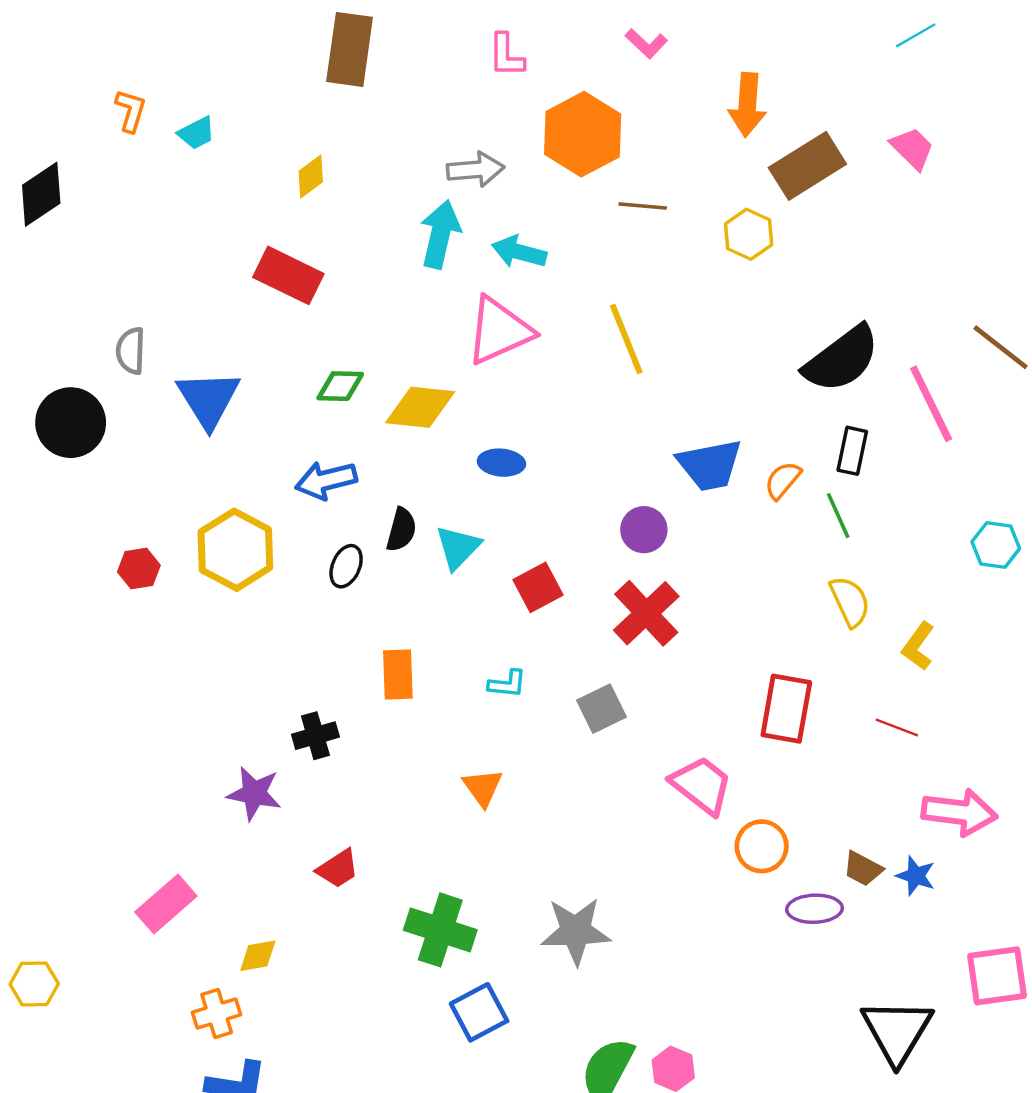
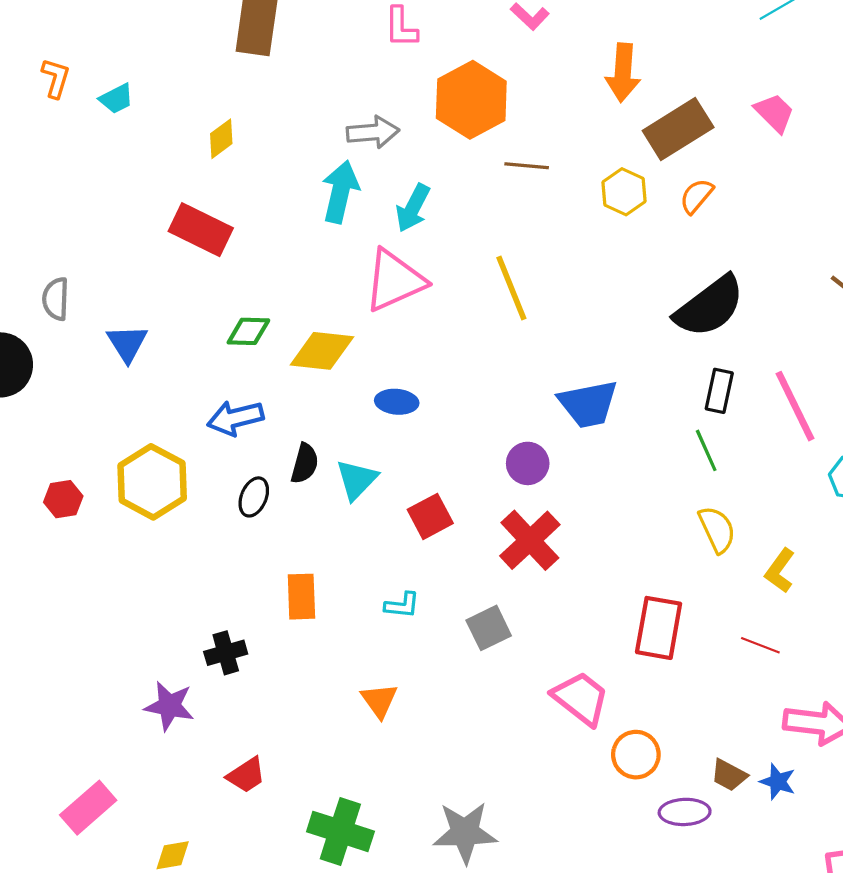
cyan arrow: (519, 252) -> (413, 208), turned -78
blue triangle: (208, 399) -> (127, 343), size x0.7
pink line: (931, 404) -> (795, 406), moved
orange semicircle: (783, 480) -> (696, 196), moved

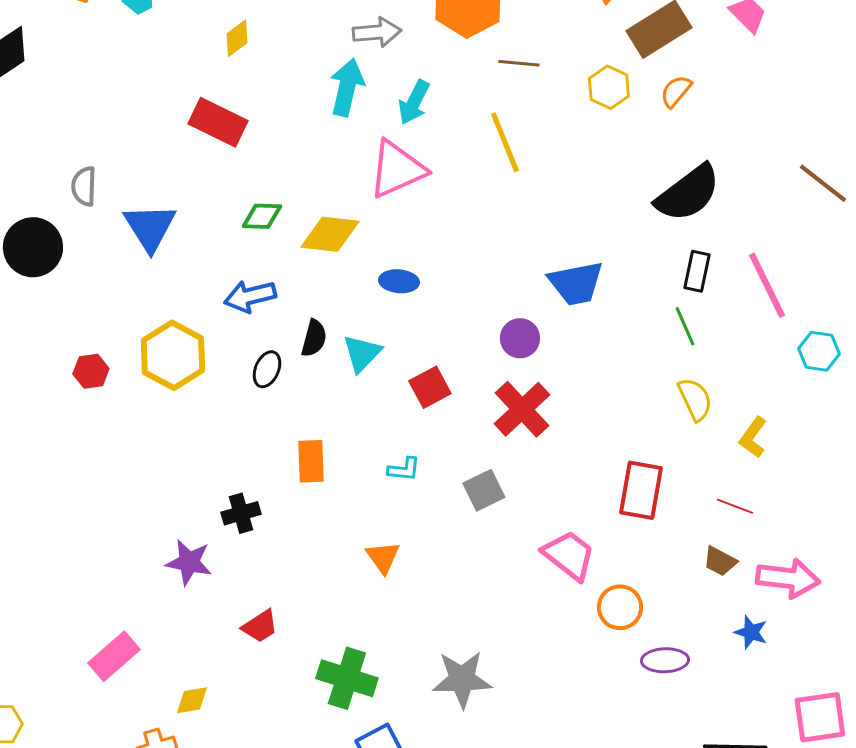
yellow line: (511, 288) -> (505, 142), moved
blue triangle: (127, 343) -> (150, 227), size x1.4
brown trapezoid: (729, 775) -> (720, 561), moved

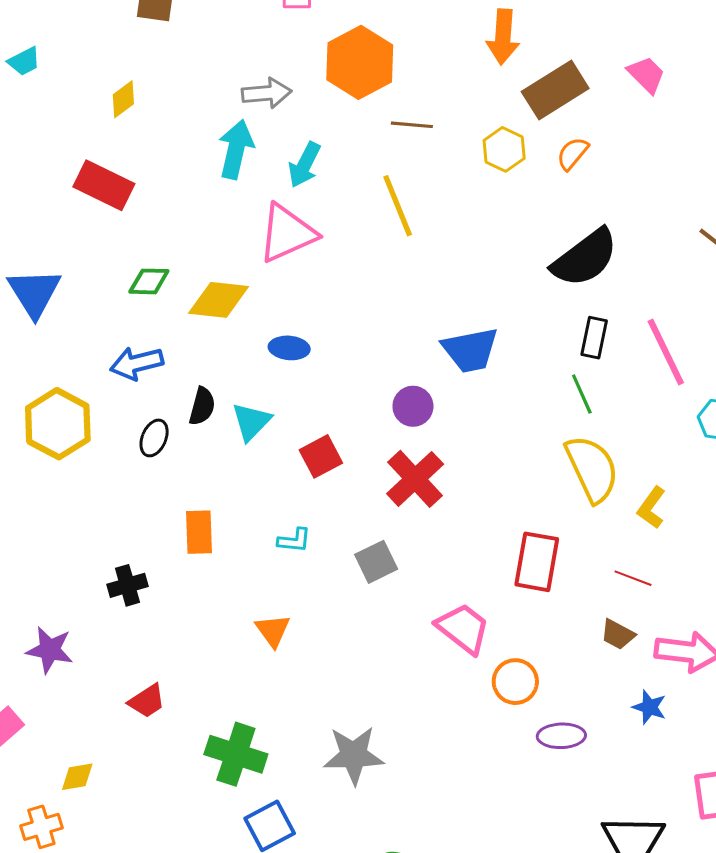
yellow semicircle: (695, 399) -> (592, 469), size x1.5
purple star: (189, 562) -> (50, 650), moved

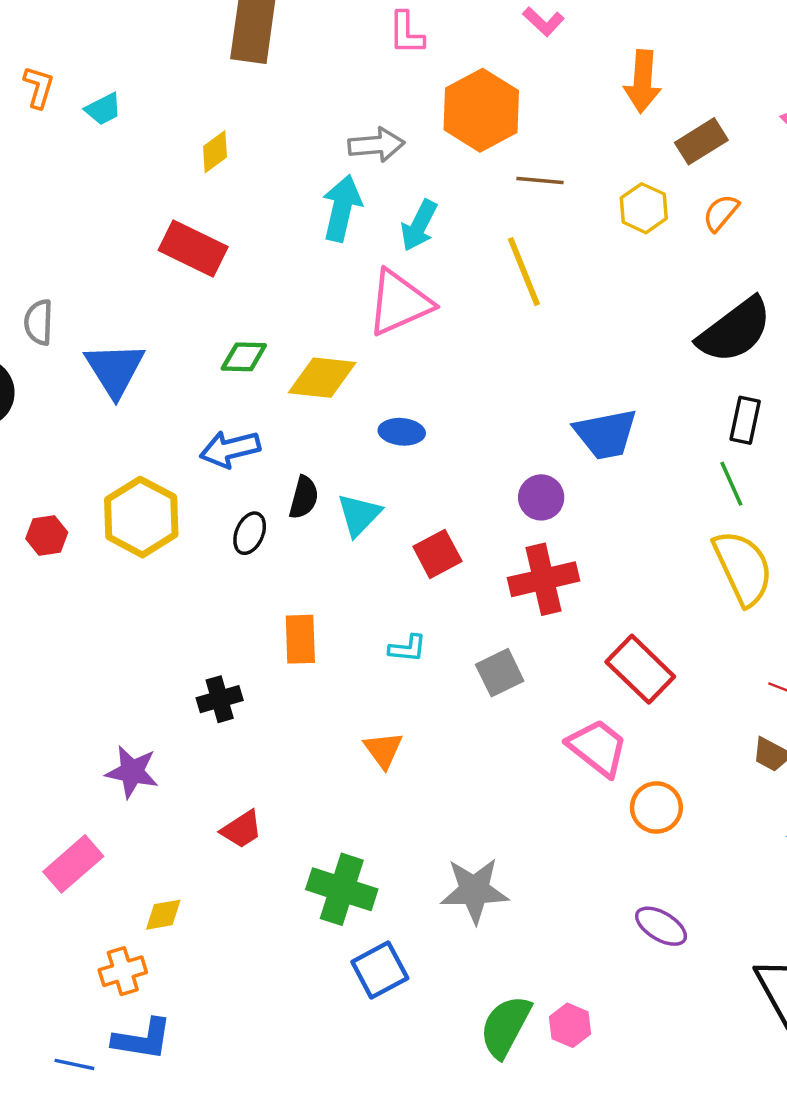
brown rectangle: (555, 90) -> (701, 141), size x0.7
red cross: (415, 479) -> (543, 579), turned 30
red rectangle: (537, 562) -> (640, 669), moved, turned -56
purple ellipse: (561, 736) -> (661, 926), moved, turned 33

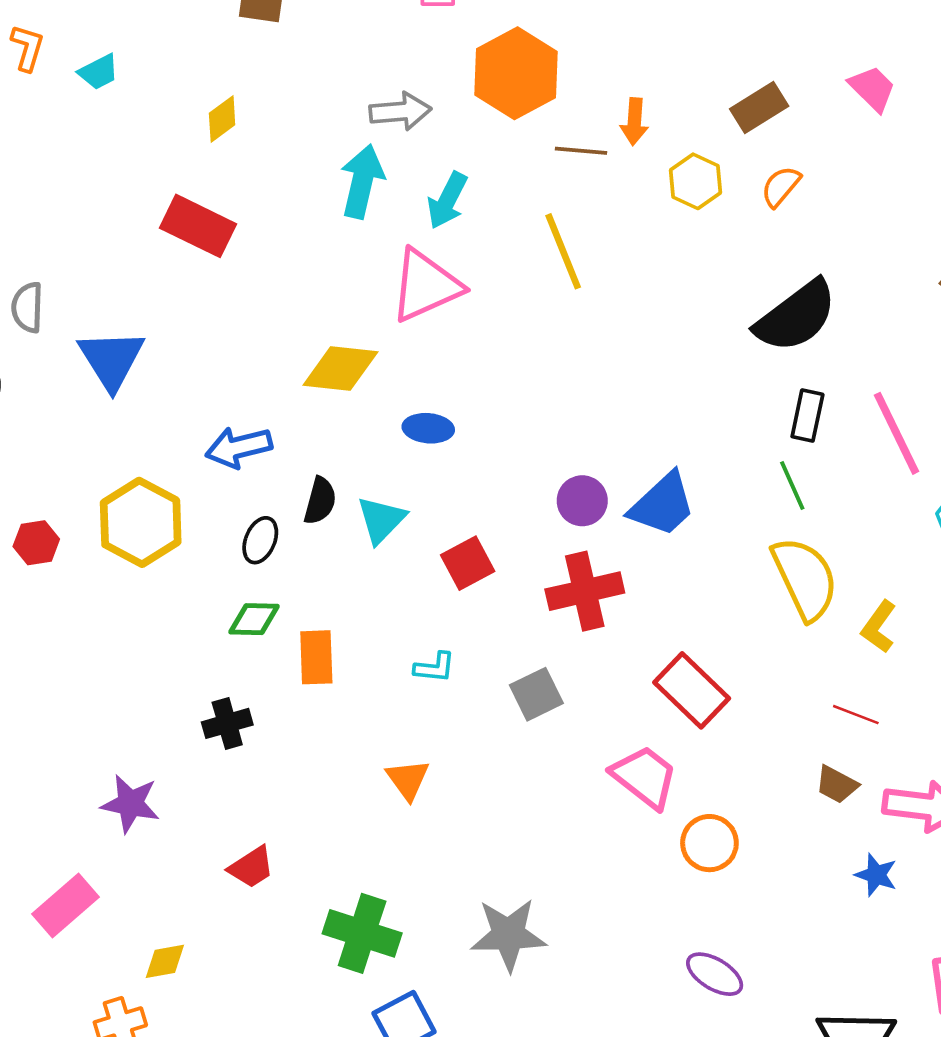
orange arrow: (643, 81) -> (634, 122), moved, size x0.7
green diamond: (244, 357) -> (254, 619), moved
blue trapezoid: (606, 434) -> (662, 505), moved, turned -32

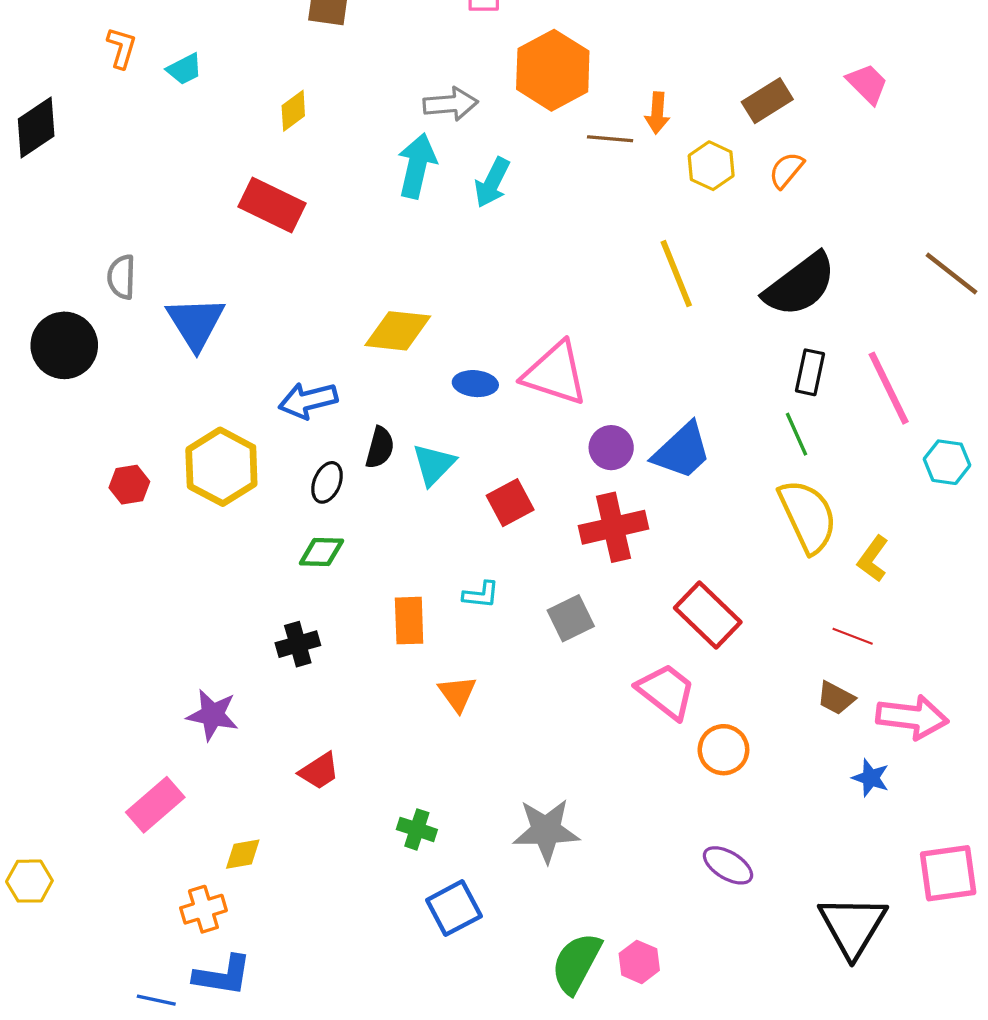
yellow line: (563, 251) -> (676, 274), moved
pink triangle: (426, 286) -> (555, 373), moved, turned 42
orange rectangle: (316, 657) -> (409, 621), moved
green cross: (362, 933) -> (417, 829), size x0.6

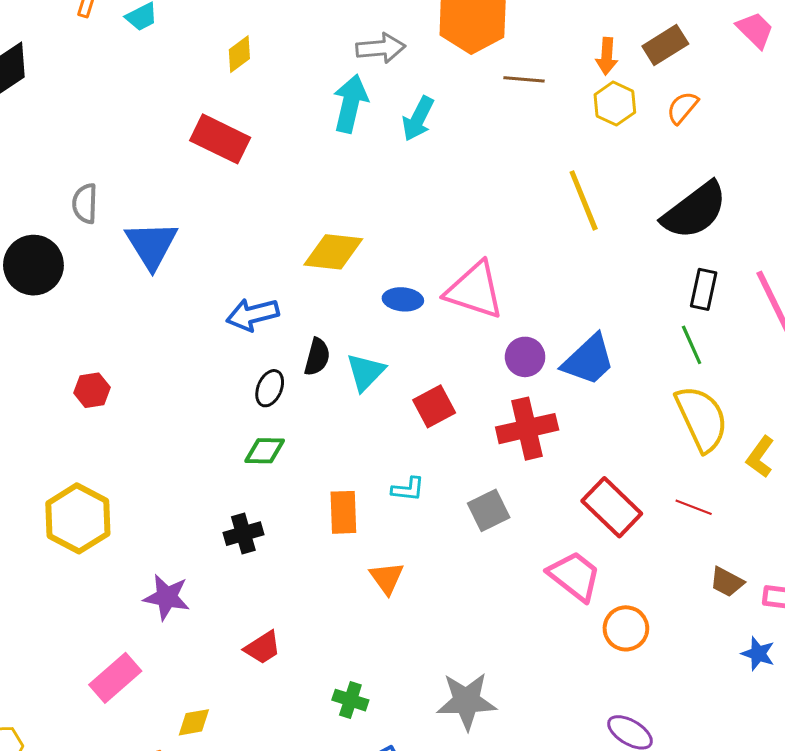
orange arrow: (657, 113) -> (607, 56), moved
yellow hexagon: (221, 467) -> (78, 518), moved
red line: (853, 636) -> (694, 507), moved

